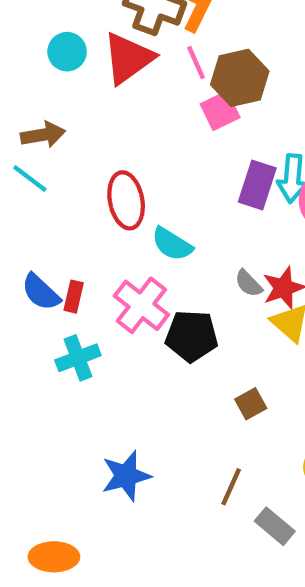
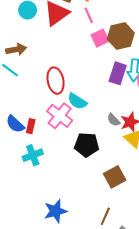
brown hexagon: (240, 78) -> (121, 36), moved
pink cross: (141, 305) -> (60, 116), moved
brown square: (251, 404) -> (115, 177), size x1.5

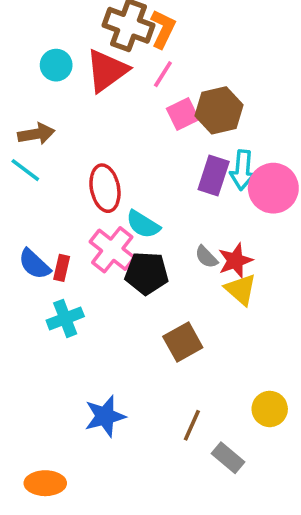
pink line: (89, 15) -> (163, 74), turned 56
black pentagon: (87, 145) -> (147, 273), moved
brown square: (115, 177) -> (183, 342), moved

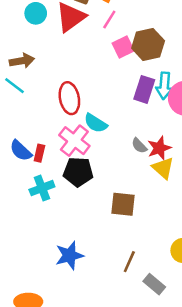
black pentagon: (147, 273) -> (78, 172), moved
brown square: (183, 342) -> (123, 204), turned 35

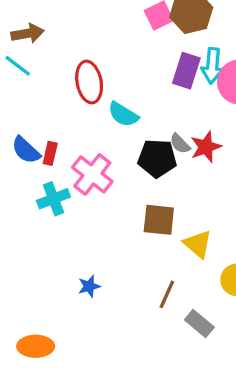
pink cross: (74, 141) -> (92, 174), moved
yellow triangle: (163, 168) -> (198, 244), moved
black pentagon: (78, 172) -> (157, 158), moved
blue star: (69, 255) -> (89, 286), size x0.6

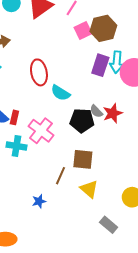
cyan cross: (53, 199) -> (16, 146), turned 30
yellow triangle: (198, 244) -> (89, 189), moved
brown line: (167, 294) -> (60, 176), moved

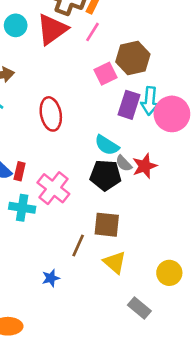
pink square: (83, 30) -> (106, 74), moved
cyan semicircle: (60, 93) -> (107, 145), moved

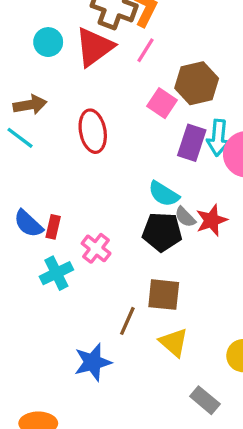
pink square: (106, 74) -> (162, 103), turned -30
red ellipse: (51, 114) -> (93, 131), moved
pink cross: (53, 188) -> (96, 248), size x0.7
cyan cross: (22, 208) -> (56, 273), turned -35
blue star: (51, 278) -> (93, 362), size x1.6

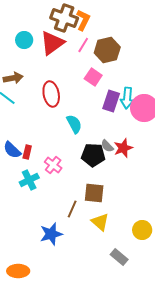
brown hexagon: (197, 83) -> (107, 50), moved
cyan semicircle: (164, 194) -> (74, 124), moved, turned -150

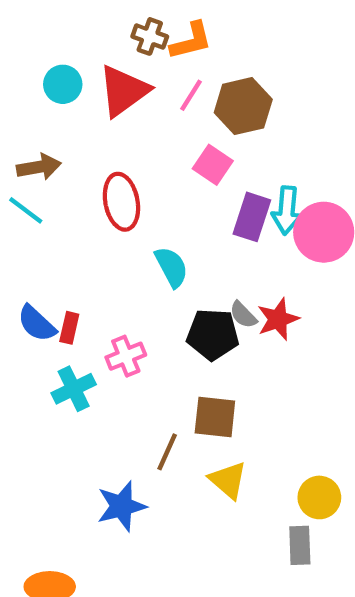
brown cross: (64, 18) -> (150, 36), size x0.6
orange L-shape: (83, 20) -> (191, 41), turned 50
pink cross: (53, 165) -> (126, 356), turned 30
gray rectangle: (119, 257) -> (300, 545), moved, turned 48

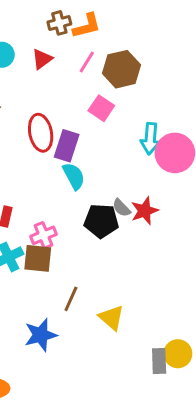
brown cross: (150, 36) -> (59, 23), turned -35
red triangle: (124, 91) -> (42, 59), size x0.6
purple rectangle: (252, 217) -> (67, 146), moved
brown square: (215, 417) -> (38, 258), moved
yellow circle: (319, 497) -> (178, 354), moved

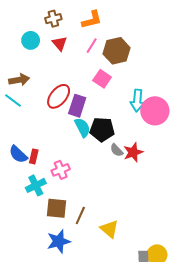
brown cross: (59, 23) -> (53, 19), moved
red triangle: (42, 59) -> (60, 44), turned -35
red ellipse: (41, 133) -> (59, 96), turned 50
black pentagon: (101, 221) -> (102, 129), moved
brown square: (38, 258) -> (56, 208), moved

